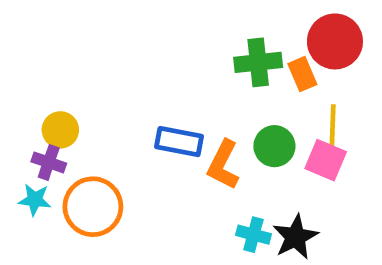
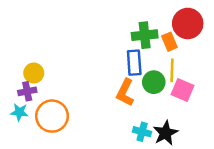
yellow line: (333, 125) -> (172, 70), moved
blue rectangle: (179, 142) -> (134, 63), moved, turned 75
purple cross: (49, 162) -> (27, 91), turned -30

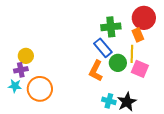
orange rectangle: (169, 42) -> (138, 35), moved
blue rectangle: (134, 63) -> (103, 48), turned -36

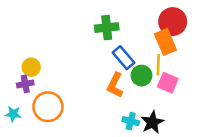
green cross: (111, 27) -> (107, 28), moved
orange rectangle: (138, 35) -> (165, 42), size x1.5
cyan star: (15, 86) -> (13, 114), moved

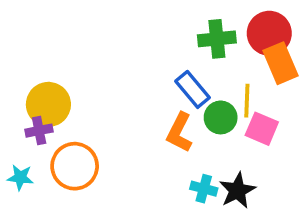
green cross: (107, 28) -> (217, 39), moved
orange rectangle: (165, 42) -> (280, 63), moved
yellow circle: (31, 67) -> (48, 104), size x1.5

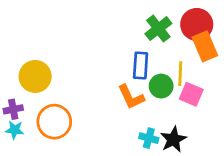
green cross: (217, 39) -> (158, 29), turned -32
blue rectangle: (193, 89) -> (141, 65), turned 44
purple cross: (39, 131) -> (13, 109), moved
orange L-shape: (179, 132) -> (131, 97), turned -52

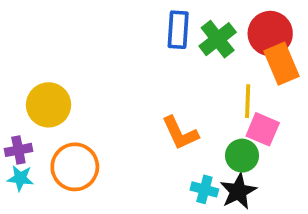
blue rectangle: (141, 65) -> (178, 30), moved
green circle: (161, 86) -> (242, 156), moved

